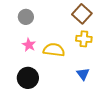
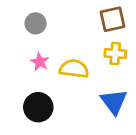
brown square: (82, 14) -> (112, 19), turned 36
blue triangle: (83, 74) -> (114, 102), size x1.5

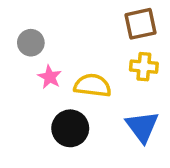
gray circle: (36, 23) -> (31, 43), moved
black circle: (38, 107) -> (70, 128), moved

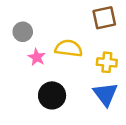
yellow cross: (144, 67) -> (107, 62), moved
yellow semicircle: (93, 86) -> (69, 48), moved

